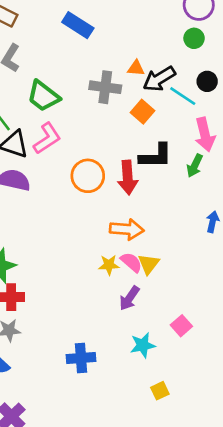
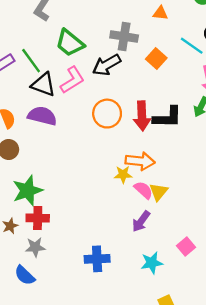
orange triangle: (136, 68) -> (160, 13), moved
black arrow: (159, 79) -> (107, 65), moved
black L-shape: (156, 156) -> (168, 117), moved
yellow star: (109, 265) -> (123, 174), moved
blue cross: (81, 358) -> (97, 259), moved

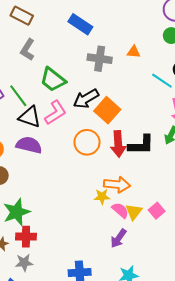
gray cross: (124, 36) -> (100, 59), moved
orange square: (156, 59) -> (107, 110), moved, size x1.4
pink square: (186, 246) -> (157, 211), moved

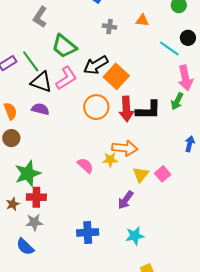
gray cross: (100, 59) -> (109, 27), size x0.6
purple semicircle: (29, 145) -> (40, 109), size x0.7
pink semicircle: (120, 210) -> (85, 165), moved

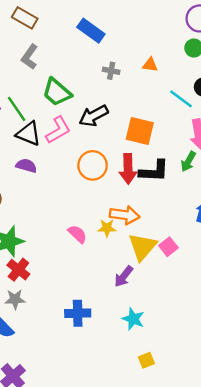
orange square: (116, 76) -> (140, 131), moved, turned -30
yellow triangle: (141, 175) -> (142, 247), size x1.5
red cross: (36, 197) -> (18, 270), turned 36
cyan star: (135, 236) -> (133, 319), turned 30

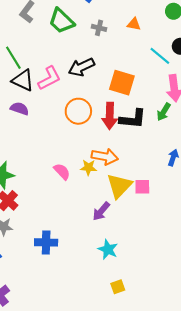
green trapezoid: (57, 92) -> (61, 21), moved
pink square: (168, 247) -> (142, 187), turned 35
blue cross: (78, 313) -> (46, 242), moved

